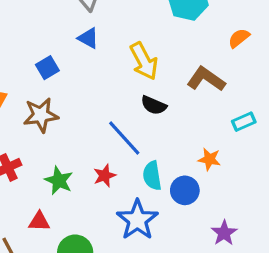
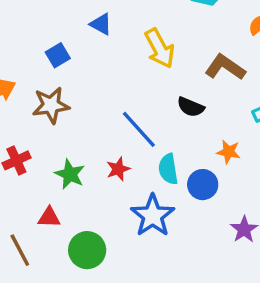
black semicircle: (154, 105) -> (191, 107), moved

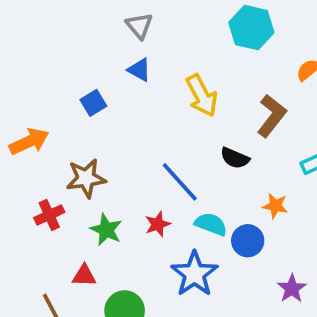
brown L-shape: (225, 67) -> (272, 116), turned 93
brown star: (51, 105) -> (86, 178), moved
cyan semicircle: (168, 169) -> (211, 224), turned 120

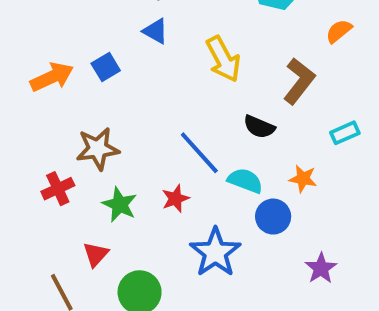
orange arrow: (29, 142) -> (52, 77), moved
cyan semicircle: (211, 224) -> (245, 181), moved
red triangle: (84, 276) -> (96, 254), turned -50

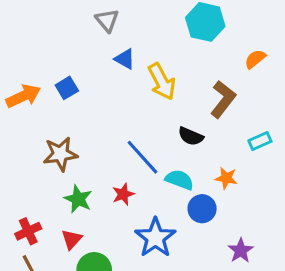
blue triangle: (155, 31) -> (125, 59), moved
red cross: (58, 189) -> (28, 231), moved
red triangle: (96, 254) -> (72, 239), moved

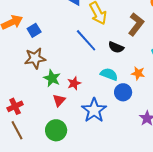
blue square: (67, 88) -> (34, 30), moved
blue line: (142, 157) -> (86, 40), moved
green star: (78, 199) -> (52, 78), moved
red triangle: (72, 239) -> (59, 100), moved

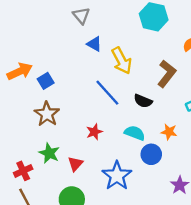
brown star: (35, 58) -> (47, 114), turned -30
green star: (52, 78) -> (49, 153), moved
red star: (74, 83) -> (94, 132), moved

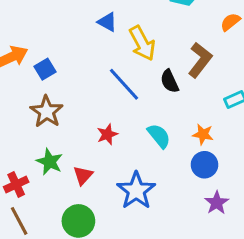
black semicircle: (143, 101) -> (170, 81), moved, turned 42
cyan semicircle: (135, 133) -> (159, 136), turned 30
blue circle: (151, 154) -> (205, 165), moved

